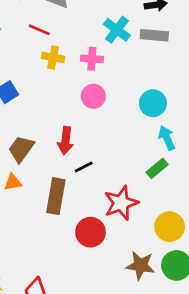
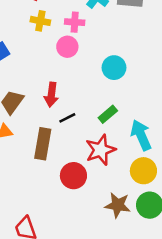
pink circle: (93, 96) -> (67, 47), moved
cyan circle: (153, 103) -> (114, 68), moved
cyan arrow: (167, 138) -> (141, 135), moved, size x1.4
green rectangle: (157, 168) -> (108, 114), moved

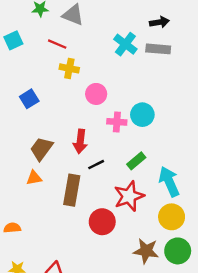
pink cross: (75, 22) -> (117, 122), moved

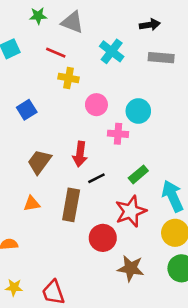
black arrow: (159, 22) -> (150, 25), moved
cyan cross: (125, 44) -> (112, 51), moved
cyan circle: (142, 115) -> (138, 111), moved
orange triangle: (34, 178) -> (32, 204), moved
brown star: (146, 251) -> (131, 268), moved

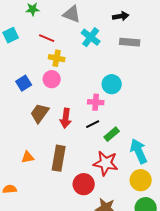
gray triangle: (72, 22) -> (72, 14), moved
pink circle: (96, 105) -> (52, 79), moved
brown trapezoid: (39, 162) -> (40, 113), moved
black line: (96, 178) -> (93, 124), moved
red star: (131, 211) -> (106, 163), turned 30

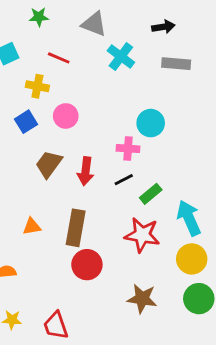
yellow cross: (57, 58) -> (37, 86), moved
red circle: (84, 184) -> (87, 265), moved

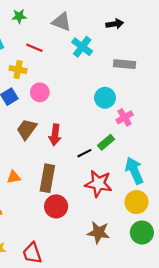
gray rectangle: (176, 64) -> (125, 64), moved
pink cross: (128, 149) -> (125, 117), moved, turned -35
black line: (124, 180) -> (84, 153), moved
green rectangle: (151, 194) -> (106, 142), moved

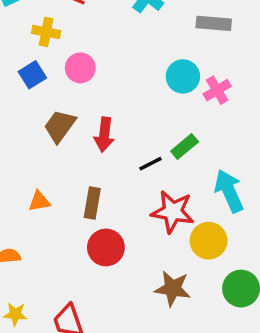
pink cross: (125, 117) -> (217, 90), moved
brown rectangle: (47, 178) -> (92, 203), size x0.7
yellow circle: (136, 202) -> (209, 241), moved

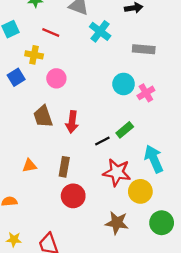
blue square: (32, 75) -> (16, 77), moved
brown trapezoid: (60, 126) -> (43, 116), turned -55

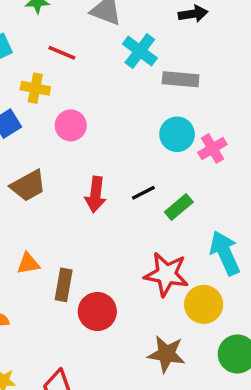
gray rectangle: (144, 49) -> (181, 79), moved
brown trapezoid: (43, 116) -> (28, 186), moved, turned -100
black line: (102, 141) -> (143, 193), moved
brown rectangle: (64, 167) -> (64, 285), moved

